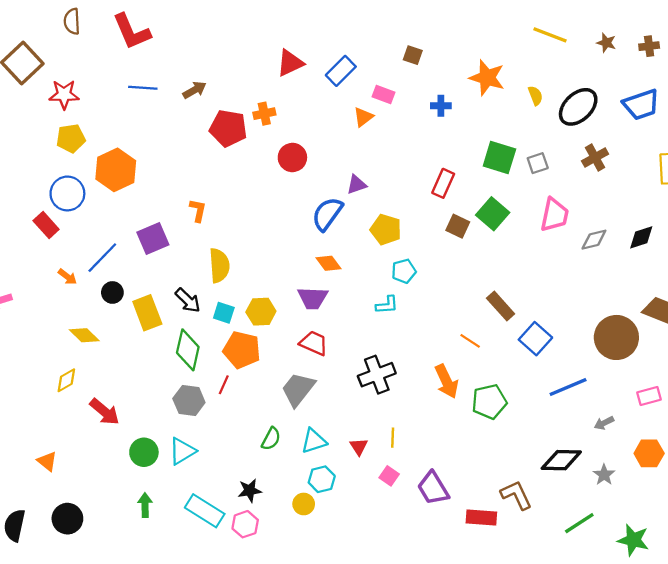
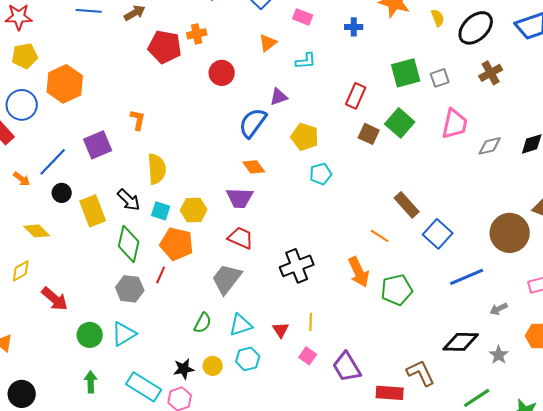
orange triangle: (363, 117) -> (268, 43), moved
green square: (499, 157) -> (406, 73), turned -32
cyan L-shape: (387, 305) -> (306, 61), moved
yellow circle: (304, 504) -> (213, 366), moved

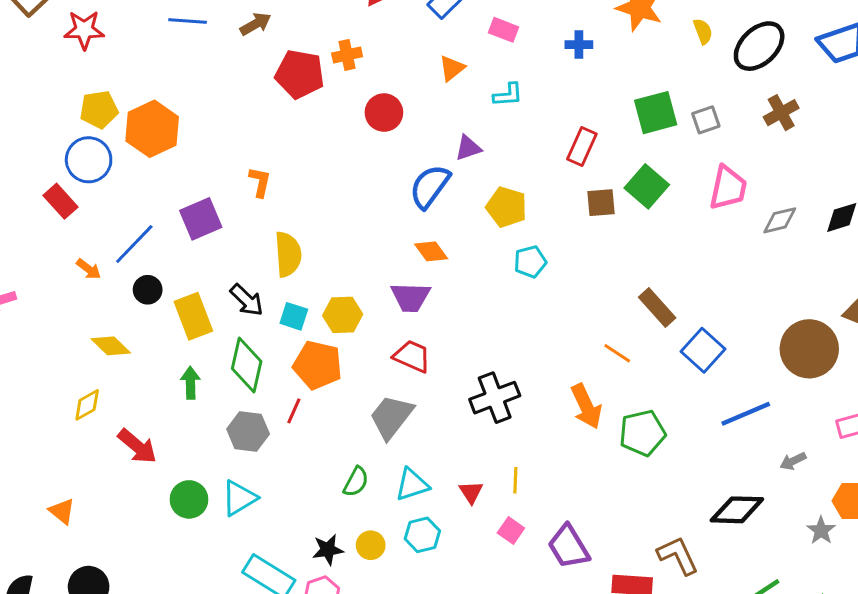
yellow pentagon: (25, 56) -> (99, 110), moved
brown square: (369, 134) -> (601, 203), turned -30
gray star: (499, 355) -> (821, 530), moved
green arrow: (91, 382) -> (190, 383), moved

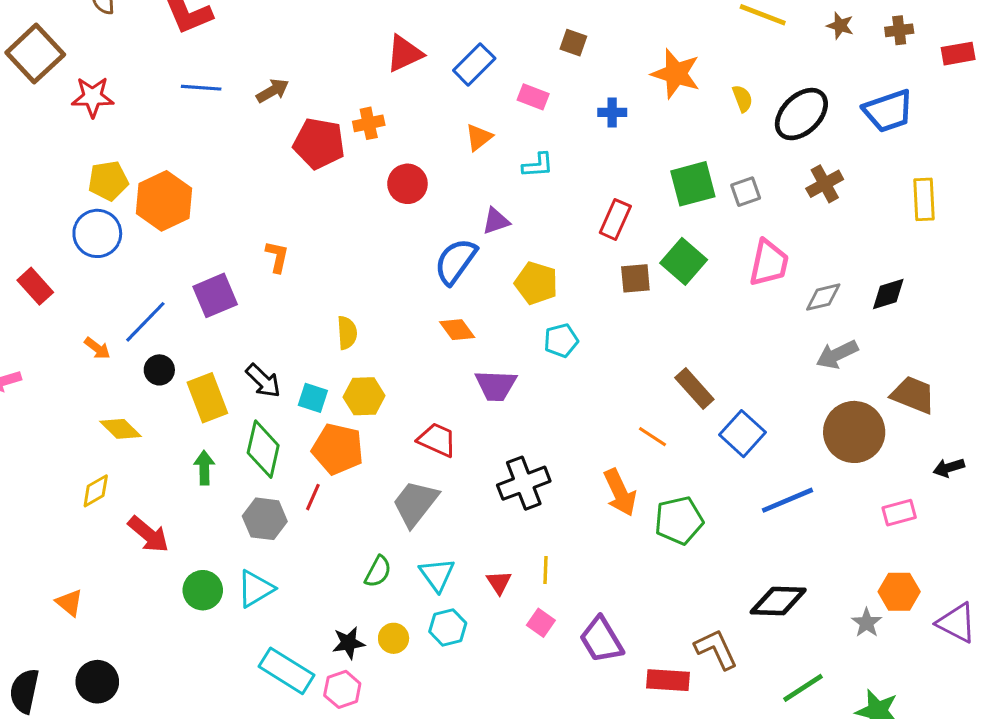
red rectangle: (61, 201) -> (35, 286), moved
yellow semicircle: (288, 254) -> (347, 333), moved, size x0.7
purple trapezoid: (411, 297) -> (496, 385), moved
gray arrow: (793, 461) -> (837, 354), moved, size x1.5
cyan triangle: (412, 485) -> (437, 575), turned -48

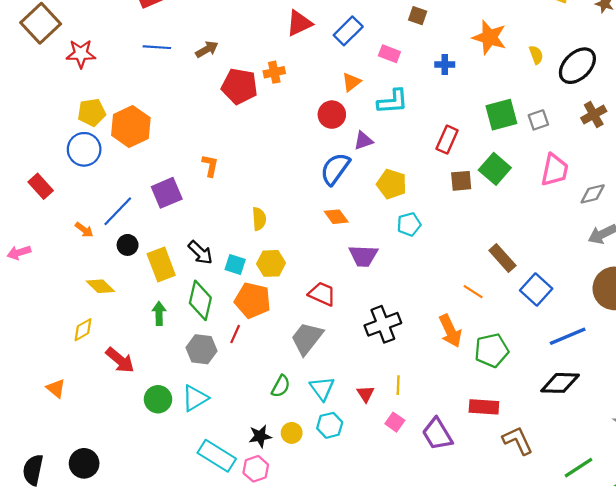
cyan L-shape: (538, 165) -> (393, 102), size x1.4
red circle: (407, 184) -> (332, 115), moved
black diamond: (778, 601) -> (560, 383), moved
orange triangle: (69, 603) -> (56, 388), moved
red rectangle: (668, 680) -> (484, 407), moved

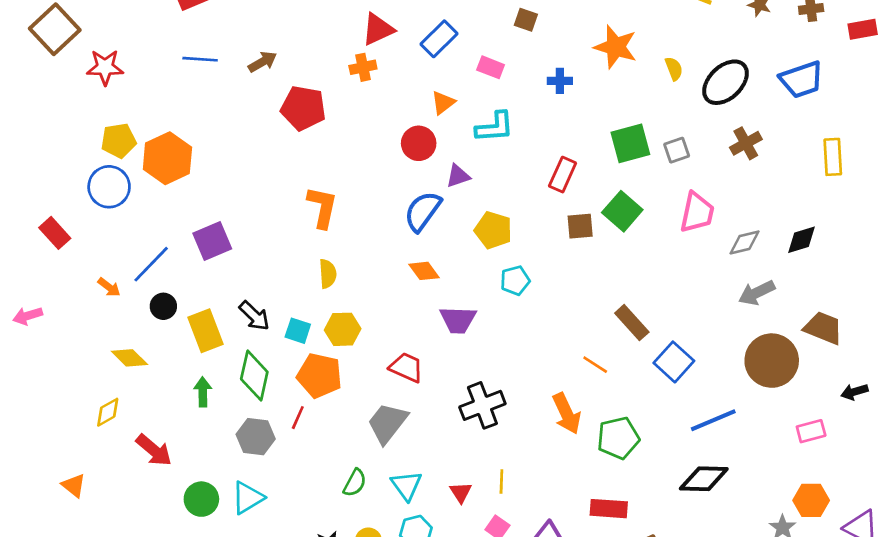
orange cross: (274, 72) -> (363, 67), moved
orange L-shape: (210, 166) -> (322, 207), moved, size x1.5

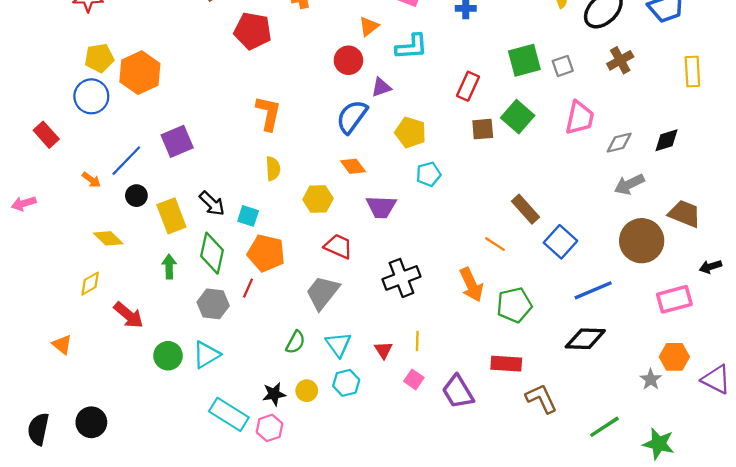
yellow hexagon: (343, 329) -> (318, 199), moved
pink rectangle: (811, 431) -> (674, 299), size x1.4

